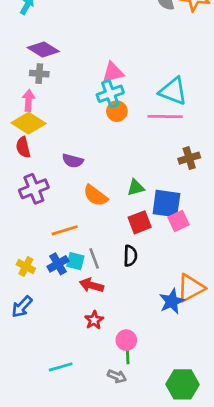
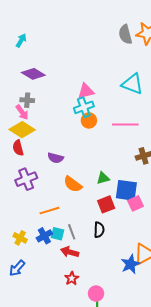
gray cross: (39, 74) -> (27, 100), moved
cyan triangle: (173, 91) -> (132, 84), moved
pink arrow: (29, 100) -> (22, 112), turned 140

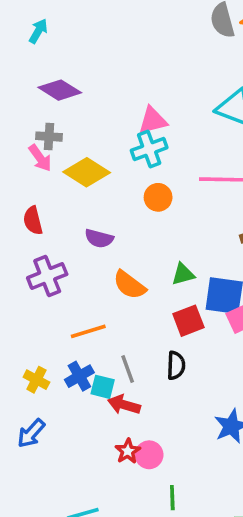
orange circle: (89, 120) -> (158, 197), moved
yellow diamond: (22, 130) -> (87, 172), moved
cyan square: (58, 234) -> (103, 387), moved
pink circle: (96, 294) -> (149, 455), moved

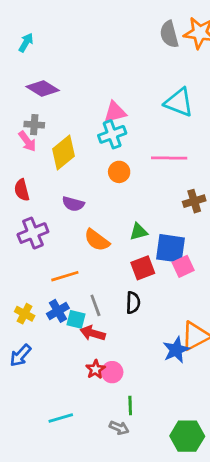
yellow diamond: (87, 172) -> (63, 152), turned -72

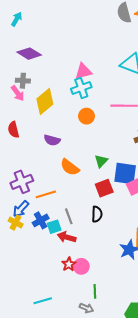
green triangle: (139, 232) -> (101, 161), turned -32
purple cross: (33, 233) -> (22, 182), moved
cyan square: (76, 319) -> (54, 227), turned -32
blue arrow: (20, 355) -> (21, 209), moved

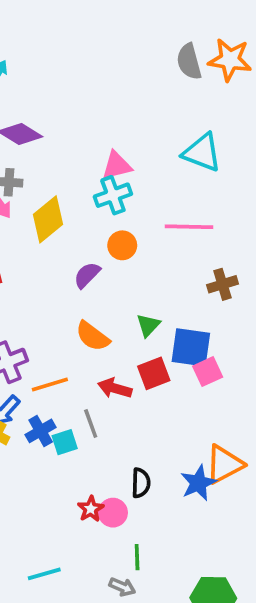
purple semicircle: (52, 140) -> (87, 275), moved, turned 119
black semicircle: (97, 214) -> (141, 483), moved
red arrow: (67, 237) -> (115, 388), moved

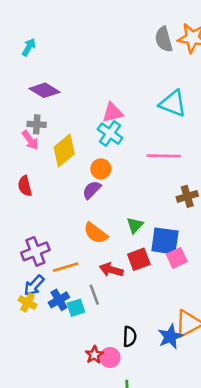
cyan cross: (113, 195) -> (110, 134), turned -35
orange circle: (122, 245) -> (101, 169), moved

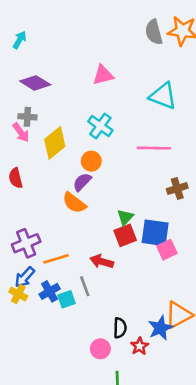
pink triangle: (113, 113) -> (103, 75), moved
orange semicircle: (96, 233) -> (74, 203), moved
red square: (139, 259) -> (125, 235), moved
red star: (94, 355) -> (139, 346), moved

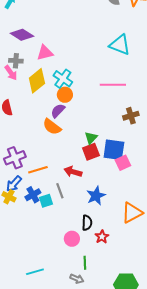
pink triangle: (103, 75) -> (45, 53), moved
cyan cross: (100, 126) -> (63, 79), moved
blue star: (160, 328) -> (96, 196), moved

